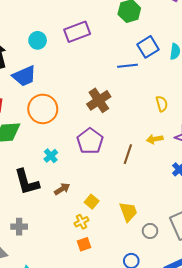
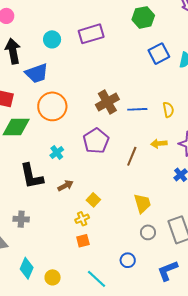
blue line: (128, 66) -> (137, 109), moved
yellow trapezoid: (128, 212) -> (142, 203), moved

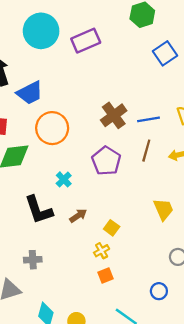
cyan circle: (52, 39) -> (41, 31), moved, size x1.8
brown line: (132, 156) -> (146, 151), moved
yellow trapezoid: (142, 203) -> (163, 209), moved

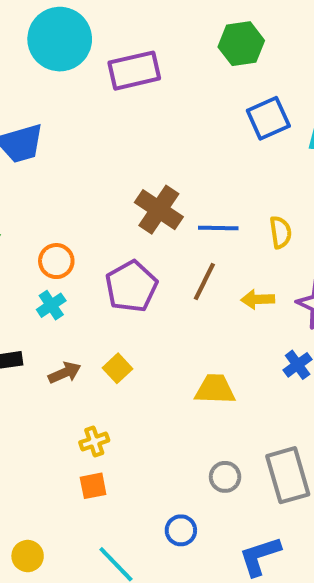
brown cross: (114, 115) -> (159, 210), turned -30
orange circle: (52, 128) -> (56, 261), moved, size x0.6
yellow trapezoid: (163, 209) -> (215, 389), turned -75
yellow square: (112, 228) -> (117, 368), moved

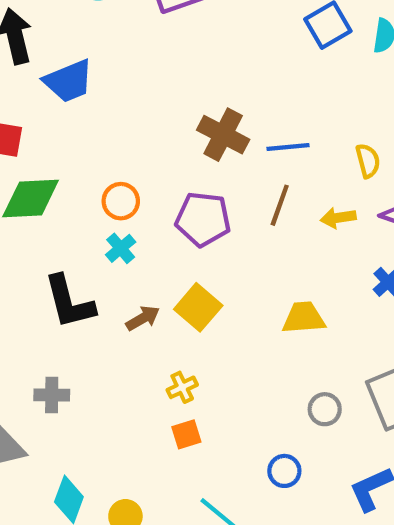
yellow semicircle: (281, 232) -> (368, 161), moved
purple pentagon: (131, 286) -> (203, 219), turned -30
yellow square: (117, 368) -> (198, 307), size x1.5

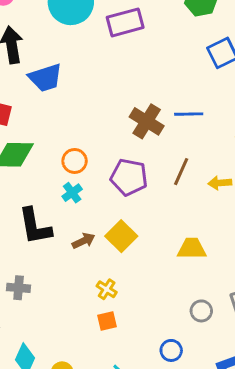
blue line: (288, 147) -> (189, 114), moved
yellow cross: (182, 387) -> (107, 289), turned -36

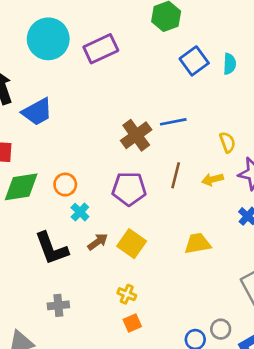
brown cross: (147, 121) -> (136, 135), turned 32
orange circle: (75, 161) -> (65, 185), moved
brown arrow: (84, 241) -> (98, 242), moved
gray cross: (19, 288) -> (58, 305), moved
gray circle: (201, 311) -> (221, 329), moved

